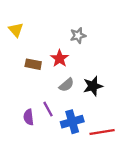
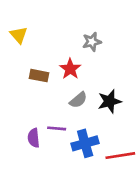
purple line: (48, 109) -> (57, 128), turned -56

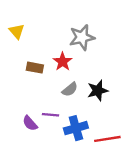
gray star: (92, 42) -> (82, 37), size x1.5
purple semicircle: (34, 138) -> (30, 123), turned -35

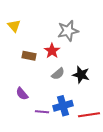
black star: (98, 91) -> (81, 75), turned 30
purple line: (51, 115) -> (42, 112), moved
purple semicircle: (30, 123) -> (22, 94), moved

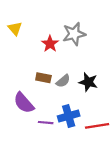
red star: (52, 51) -> (50, 44), moved
brown rectangle: (29, 56) -> (43, 78), moved
purple semicircle: (22, 94) -> (24, 103), size x1.5

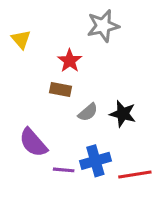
gray star: (74, 34) -> (103, 26), moved
brown rectangle: (43, 78) -> (61, 89), moved

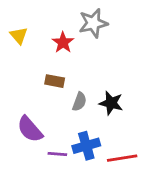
red star: (70, 61) -> (63, 42), moved
gray semicircle: (88, 112) -> (79, 102), turned -30

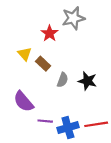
yellow triangle: (19, 36) -> (25, 54), moved
brown rectangle: (55, 81) -> (43, 64), turned 32
blue cross: (86, 146) -> (68, 128), moved

